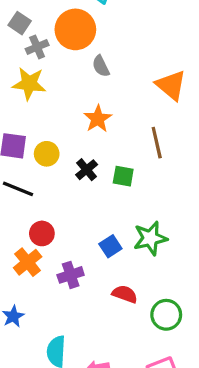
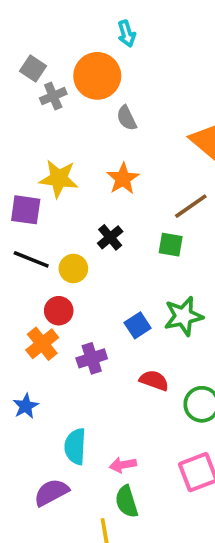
yellow star: (29, 84) -> (59, 179), moved
brown line: (157, 143) -> (191, 206), turned 68
yellow circle: (47, 154) -> (73, 269), moved
green square: (123, 176) -> (171, 245), moved

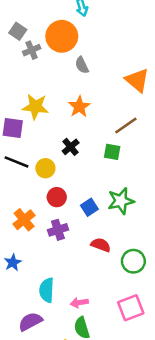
red circle: (59, 311) -> (57, 197), moved

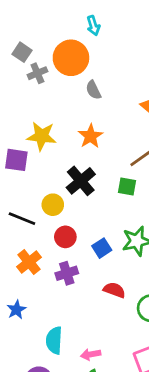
black cross: (71, 147) -> (81, 181), size x1.5
black line: (17, 162) -> (22, 219), moved

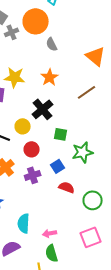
green square: (127, 187) -> (61, 134), moved
blue square: (102, 248) -> (58, 166), moved

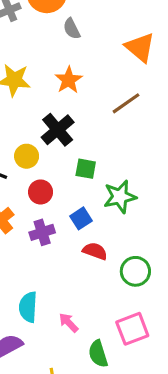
pink arrow: (50, 233) -> (69, 323), turned 56
green semicircle: (52, 253) -> (98, 354), moved

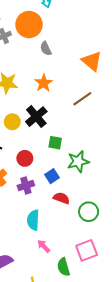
yellow circle: (27, 156) -> (12, 122), moved
cyan semicircle: (28, 307) -> (33, 220), moved

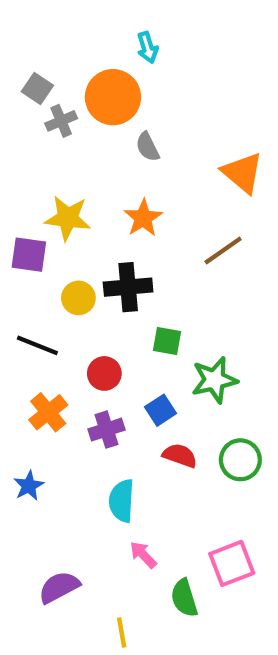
black cross: (36, 117) -> (128, 287), turned 35
green circle: (89, 212) -> (240, 460), moved

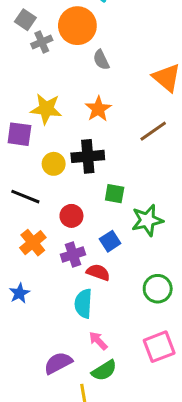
red semicircle: (180, 455) -> (98, 272), moved
green circle: (240, 460) -> (158, 289), moved
purple semicircle: (59, 587) -> (58, 363), moved
green semicircle: (184, 598) -> (104, 370), moved, turned -105

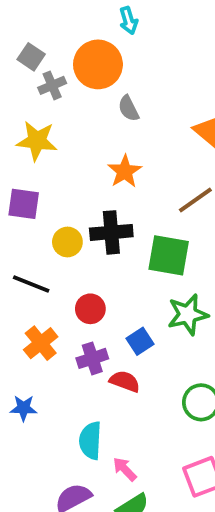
yellow star: (46, 109) -> (37, 141), moved
green square: (115, 194) -> (169, 255), moved, size x1.6
blue star: (19, 293) -> (24, 408), turned 30
cyan semicircle: (83, 304) -> (90, 441), moved

